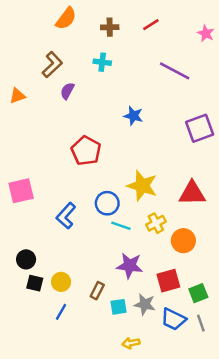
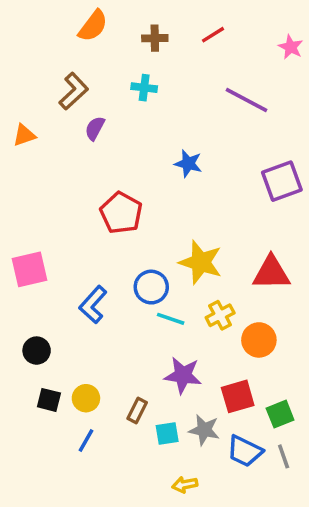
black circle: (26, 259) -> (37, 351), moved

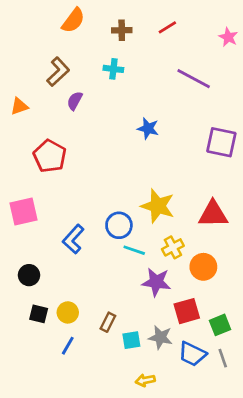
purple square: (282, 181) -> (221, 142), turned 32
red pentagon: (121, 213) -> (50, 156), moved
purple star: (183, 375) -> (156, 282), moved

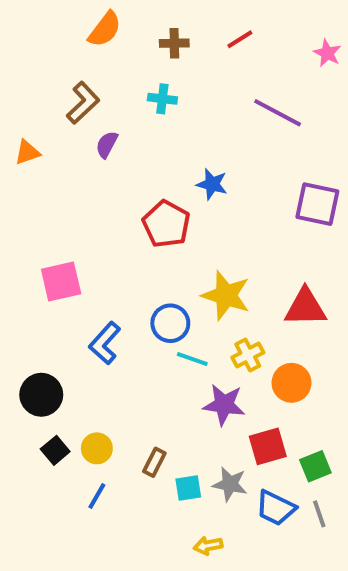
red pentagon: (50, 156) -> (166, 224), moved
pink square: (23, 211) -> (61, 282), moved
black circle: (29, 275) -> (41, 395), size x1.4
black square: (39, 314) -> (55, 450), turned 36

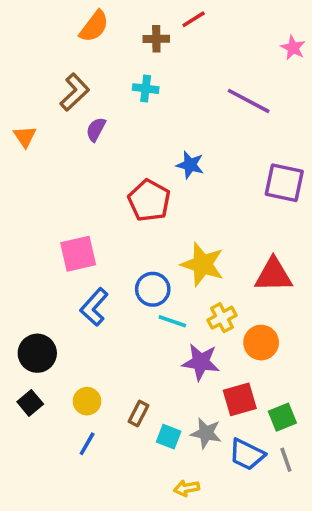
red line: (240, 39) -> (194, 19), moved
orange triangle: (27, 152) -> (25, 136), turned -45
pink square: (61, 282) -> (78, 254), moved
black square: (55, 450) -> (30, 403), moved
cyan square: (188, 488) -> (169, 437), turned 30

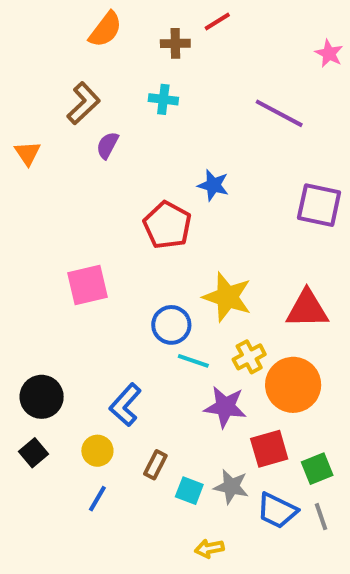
blue L-shape: (94, 307) -> (125, 405), moved
orange circle: (261, 343) -> (293, 385), size x1.4

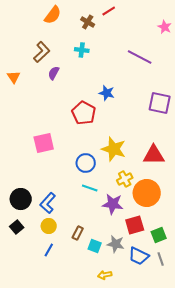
brown cross: (175, 43) -> (88, 22), turned 32
cyan line: (193, 361) -> (90, 188), moved
blue L-shape: (125, 405) -> (48, 203), moved

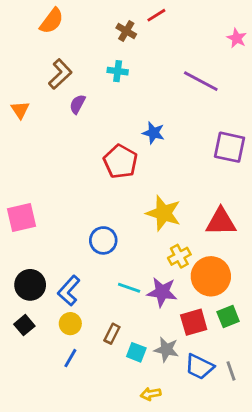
orange semicircle: (53, 15) -> (52, 21), moved
pink square: (44, 143) -> (22, 217), moved
blue circle: (86, 163) -> (103, 240), moved
cyan line: (90, 188) -> (129, 288), moved
green square: (159, 235) -> (228, 316), moved

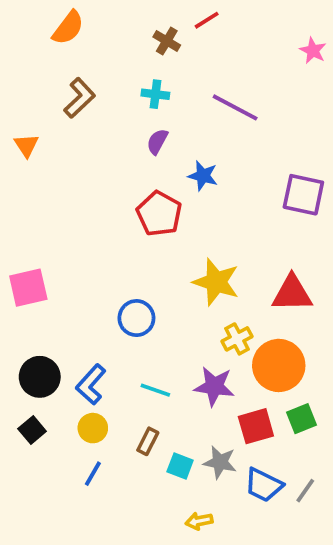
purple line: (201, 81) -> (235, 107), moved
purple semicircle: (77, 104) -> (157, 142), moved
cyan line: (129, 288) -> (155, 390), moved
gray line: (231, 371) -> (305, 491), turned 54

